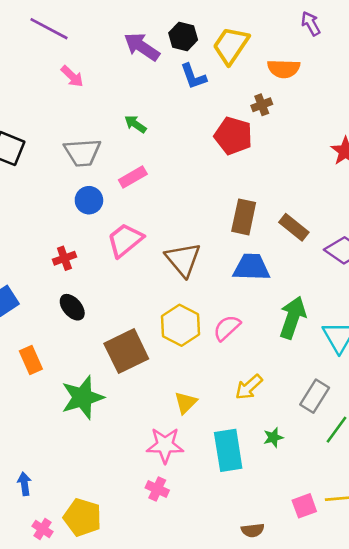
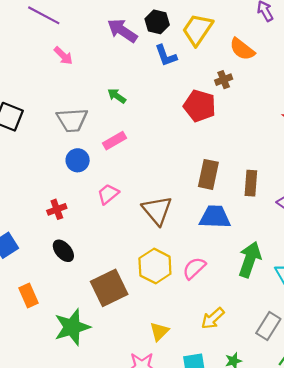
orange semicircle: (284, 69) -> (242, 49), turned 36
brown rectangle: (294, 227) -> (251, 183), turned 55
pink trapezoid: (125, 240) -> (108, 194), size x0.7

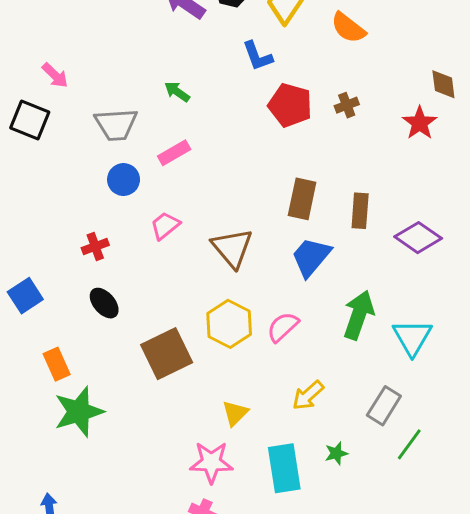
pink arrow: (63, 56) -> (55, 75), moved
blue L-shape: (166, 56) -> (257, 56), moved
brown cross: (224, 80) -> (347, 105), moved
blue trapezoid: (215, 217) -> (311, 257), turned -52
green star: (72, 327) -> (79, 412), moved

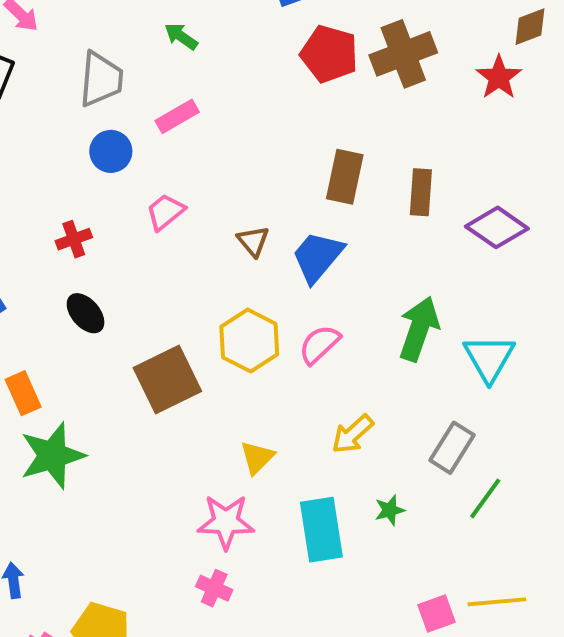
brown diamond: (443, 84) -> (530, 27), turned 76
brown cross: (347, 105) -> (403, 54), size x2.0
gray trapezoid: (116, 124) -> (101, 79), turned -81
brown triangle: (232, 248) -> (253, 241), size x0.6
blue trapezoid: (311, 257) -> (318, 257), moved

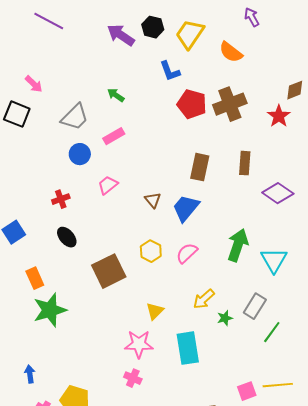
gray trapezoid: (101, 79) -> (75, 117), turned 40
brown rectangle: (421, 192) -> (245, 163), moved
yellow hexagon: (249, 341) -> (151, 251), size x0.7
green star: (390, 510) -> (225, 318), moved

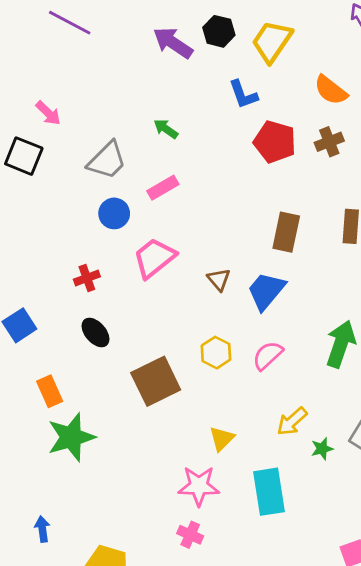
orange semicircle: (231, 52) -> (331, 90), moved
brown cross: (230, 104) -> (329, 142), size x0.6
pink trapezoid: (108, 185) -> (154, 258), size x1.5

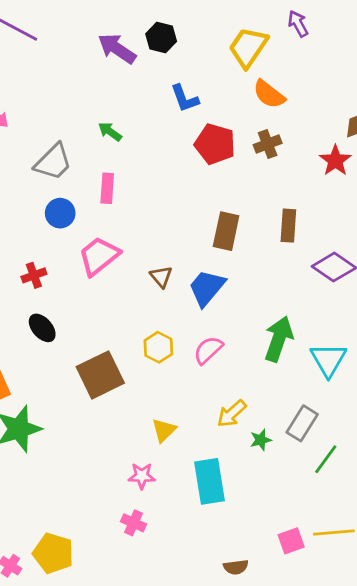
yellow trapezoid: (272, 41) -> (248, 47), moved
pink rectangle: (163, 188) -> (107, 188), turned -56
pink star: (199, 486) -> (142, 476), size x0.7

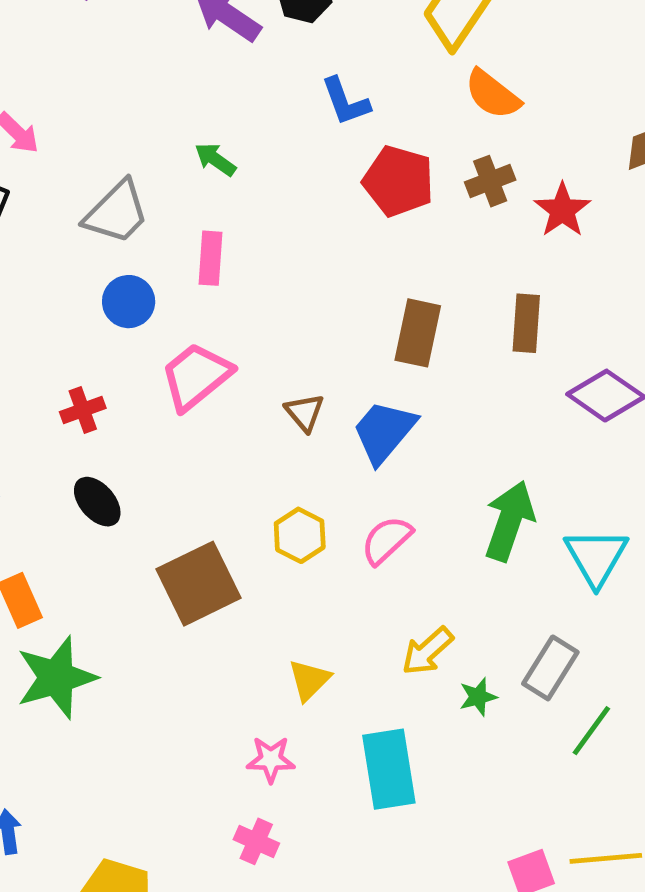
red star: (335, 161) -> (562, 210), moved

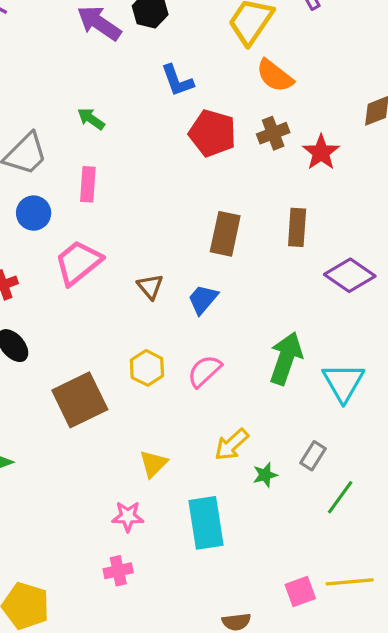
blue trapezoid: (384, 432) -> (203, 299), size x0.7
gray rectangle: (550, 668) -> (313, 456), size x0.7
pink cross: (256, 841) -> (118, 571), turned -36

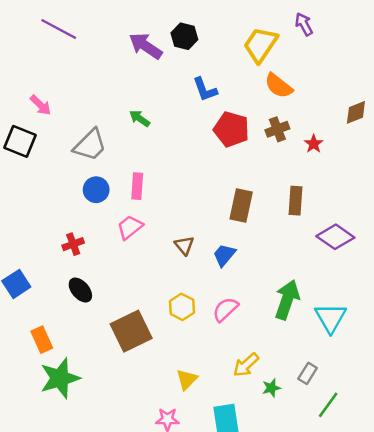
red star: (321, 152) -> (314, 144), size x0.7
pink rectangle: (88, 184) -> (137, 186), moved
pink trapezoid: (78, 263) -> (130, 227), size x0.7

